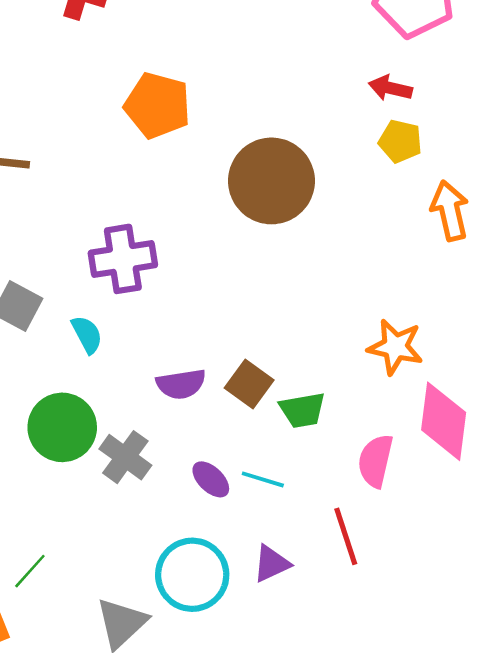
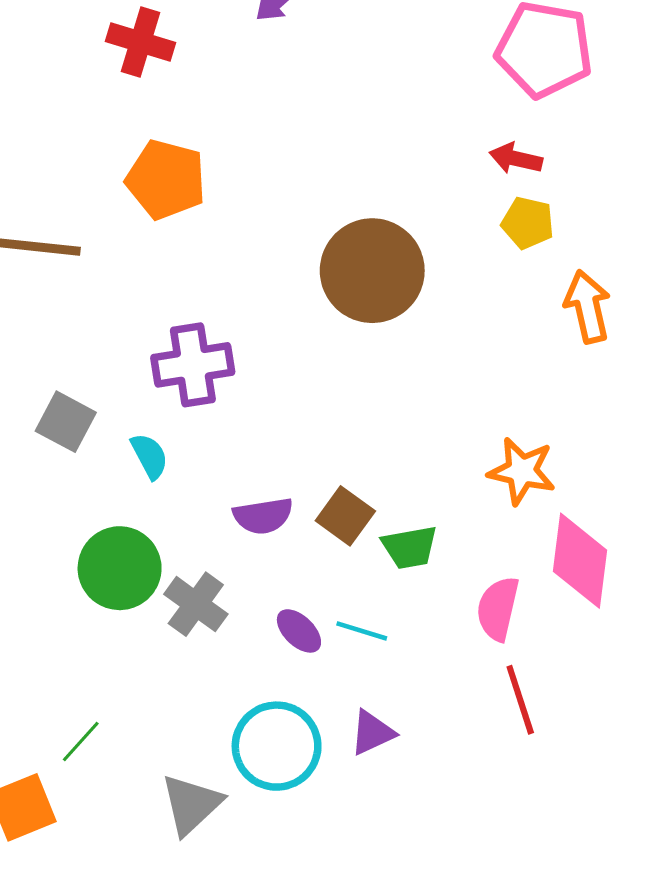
orange pentagon: (158, 105) -> (166, 179), moved
red line: (346, 536) -> (520, 700), moved

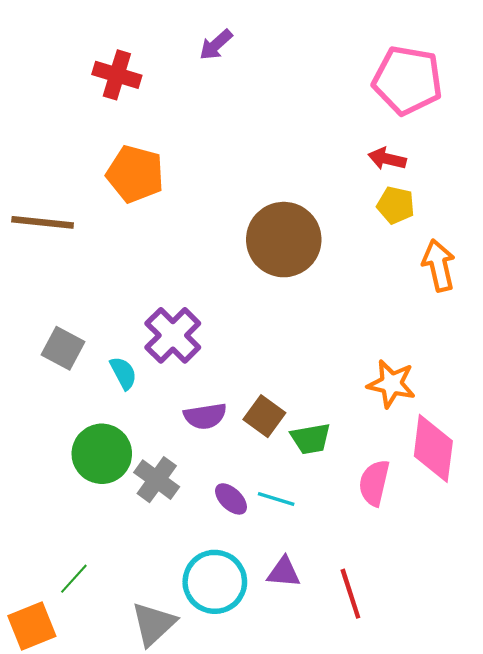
purple cross: (193, 365) -> (173, 335), moved, turned -36
red line: (520, 700) -> (350, 594), moved
purple triangle: (372, 733) -> (284, 572), turned 30

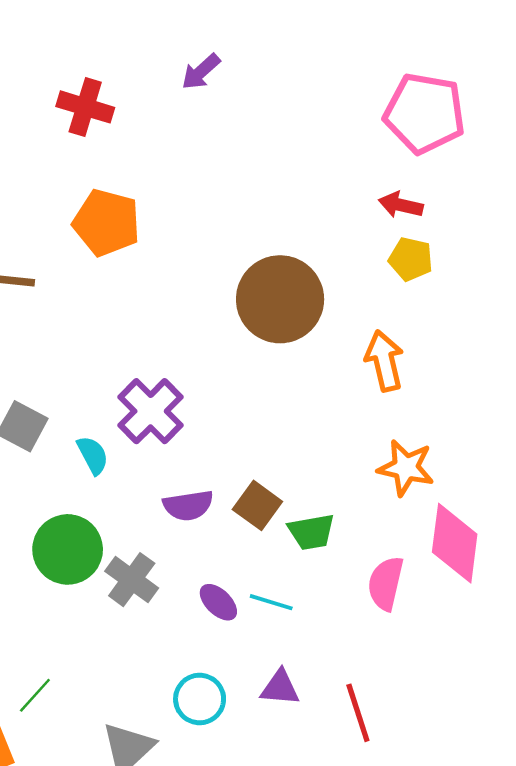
orange arrow: (439, 265) -> (384, 361), moved
cyan circle: (215, 582) -> (200, 699), size x0.7

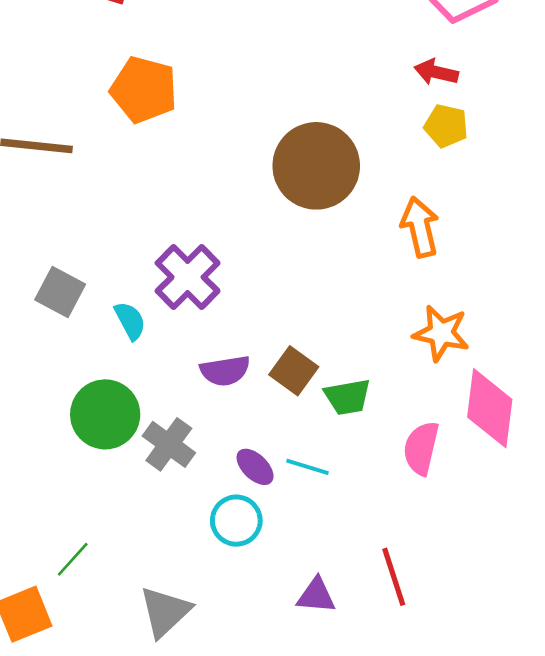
purple triangle: (280, 688) -> (316, 595), moved
cyan circle: (200, 699) -> (236, 521), moved

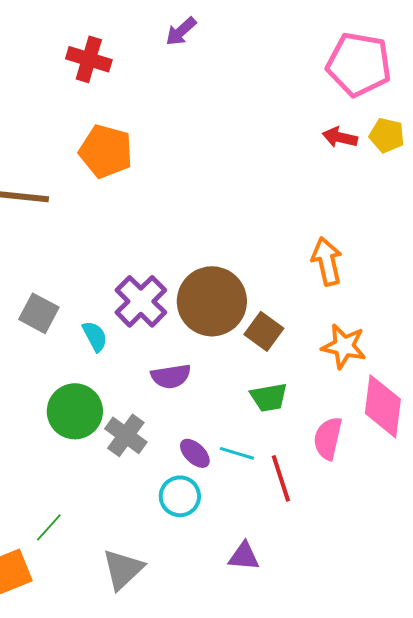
yellow pentagon: (446, 126) -> (387, 135), moved
brown circle: (316, 166) -> (212, 301), moved
brown square: (294, 371) -> (264, 331), moved
red line: (394, 577) -> (281, 478), moved

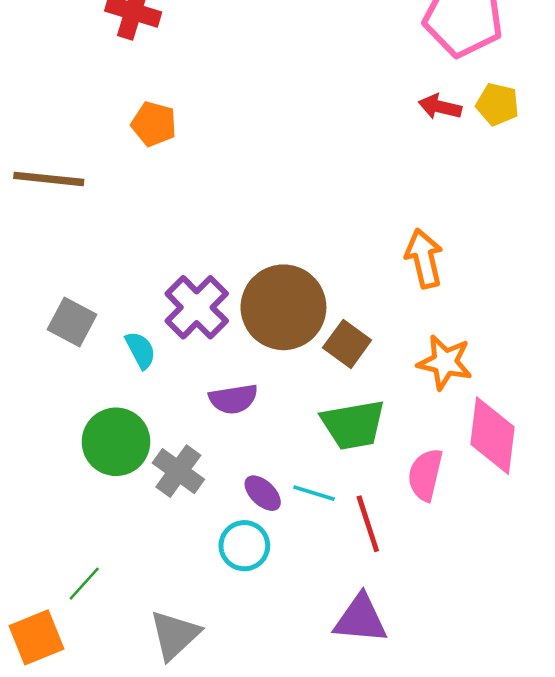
orange pentagon: (106, 151) -> (154, 124), size x0.7
green trapezoid: (269, 397) -> (353, 425), size x1.4
purple triangle: (244, 556) -> (360, 619), moved, size x1.4

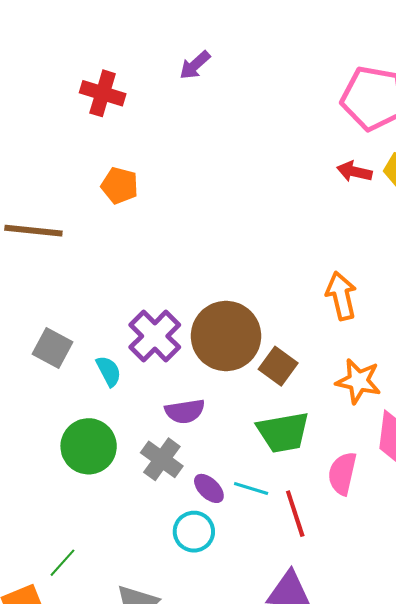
gray cross: (178, 471) -> (162, 459), moved

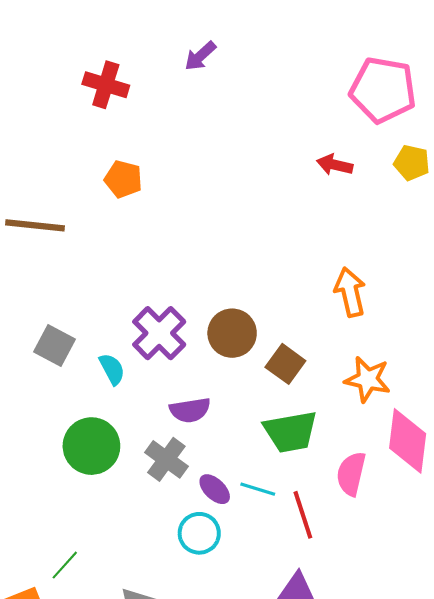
red arrow: (354, 172) -> (335, 165), moved
brown circle: (226, 336) -> (232, 333), size x0.7

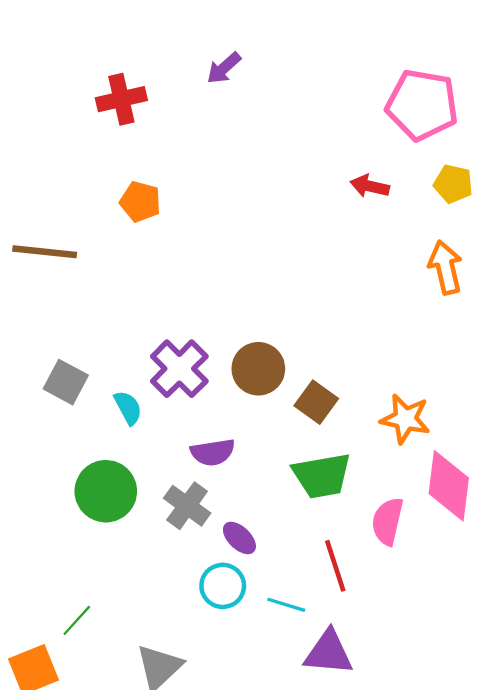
red cross: (106, 85) -> (121, 99), turned -30
orange arrow: (350, 292) -> (445, 267), moved
cyan line: (258, 489) -> (286, 605), moved

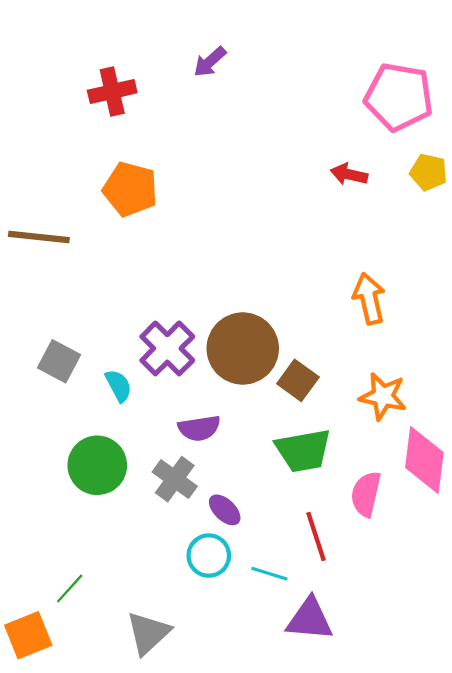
orange pentagon: (140, 202) -> (130, 189), size x1.4
orange arrow: (445, 267) -> (369, 299), moved
brown circle: (258, 369) -> (243, 348), size x1.4

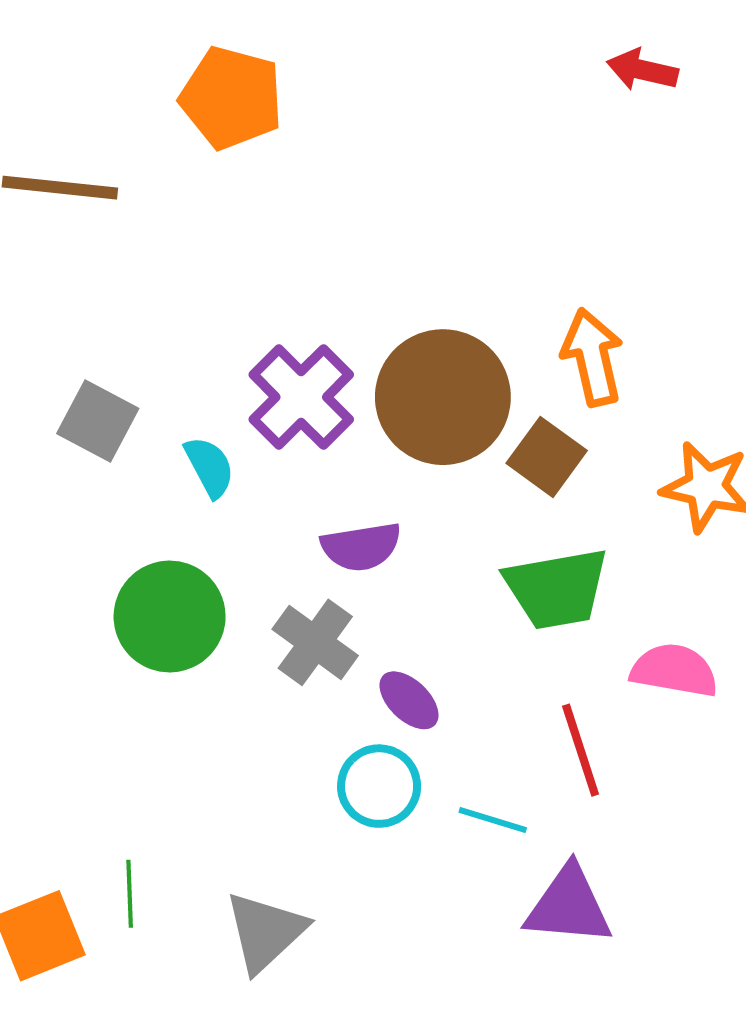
orange arrow: (369, 299) -> (593, 357), moved
pink semicircle: (366, 494) -> (674, 670), turned 87
green line: (70, 588) -> (130, 894), moved, turned -44

